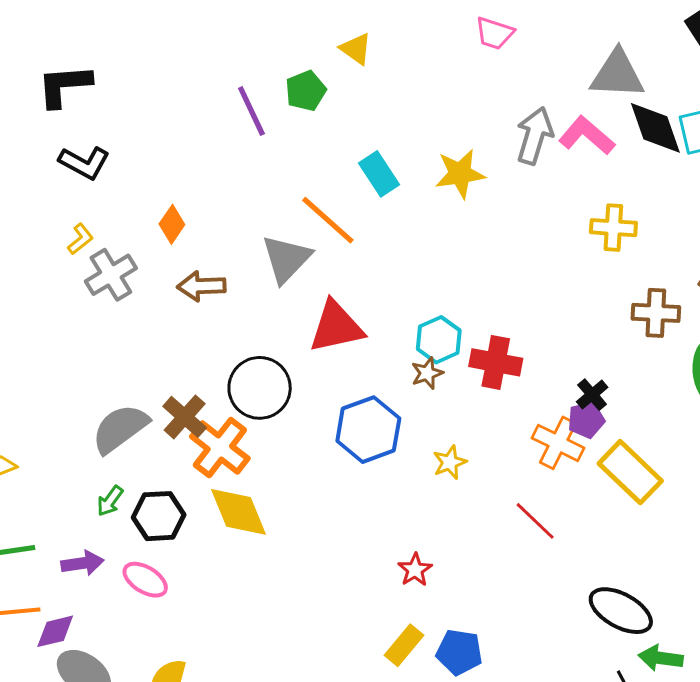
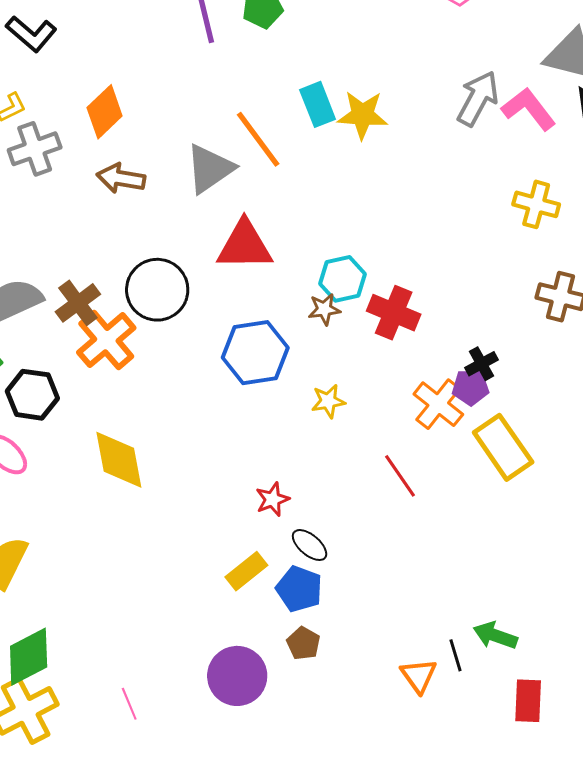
yellow star: (460, 174) -> (362, 115), moved
orange diamond: (172, 224) -> (105, 112), size x1.4
yellow diamond: (239, 512) -> (119, 460), moved
black ellipse: (621, 611) -> (310, 545), moved, size x0.6

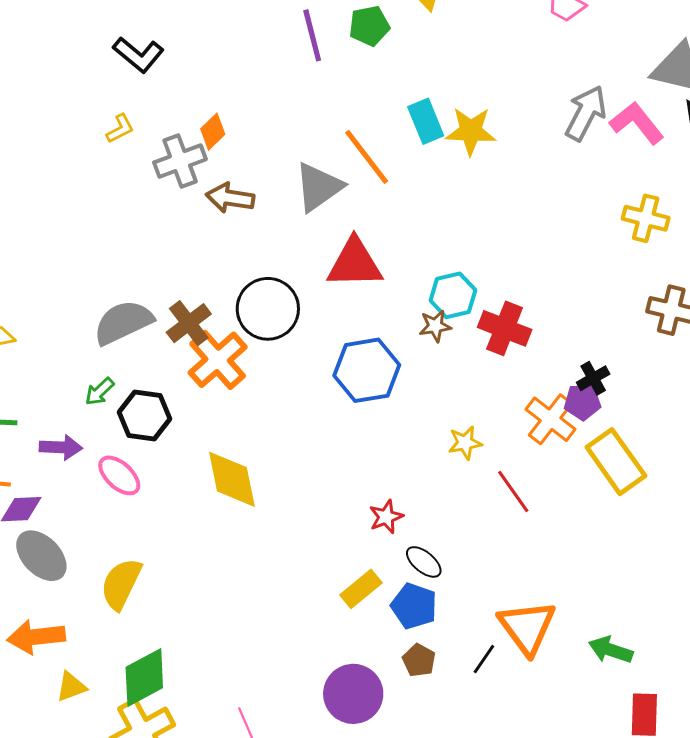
orange diamond: (105, 112) -> (213, 132), size x0.7
gray cross: (35, 149) -> (180, 161), moved
yellow star: (328, 401) -> (465, 443), moved
black line: (455, 655) -> (484, 659), moved, turned 52
orange triangle: (419, 676) -> (527, 627), moved, size x1.6

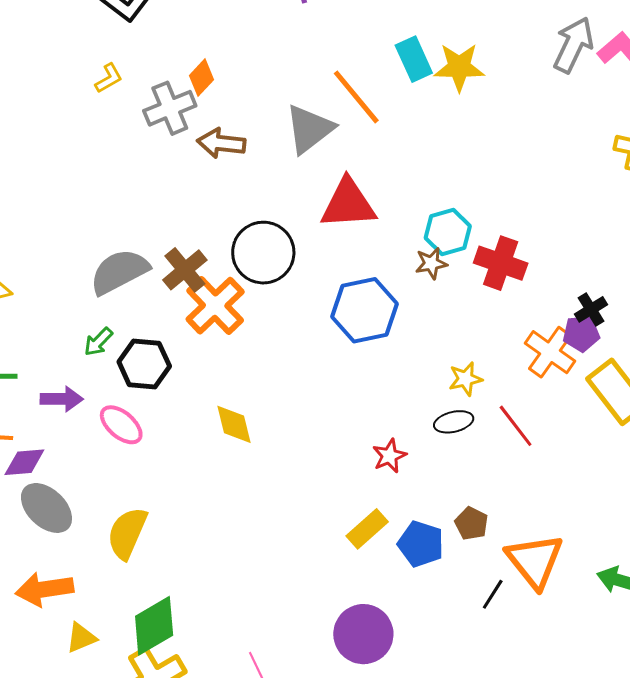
yellow diamond: (232, 479) -> (234, 424), size x0.7
black ellipse: (424, 562) -> (454, 422), moved, turned -51
brown pentagon: (419, 660) -> (471, 523), moved

